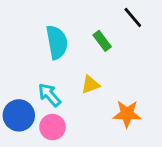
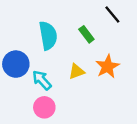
orange star: (127, 114) -> (107, 67), moved, turned -30
blue circle: (19, 115) -> (16, 64), moved

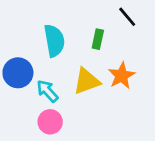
green rectangle: (86, 34) -> (98, 39), turned 49
yellow triangle: (77, 71) -> (87, 81), size x1.5

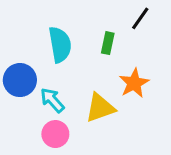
black line: (127, 17) -> (140, 18), turned 75
yellow triangle: (87, 81) -> (100, 108), moved

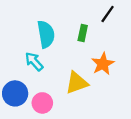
blue circle: (20, 80) -> (15, 93), moved
cyan arrow: (52, 100) -> (34, 61), moved

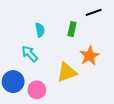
black line: (108, 14) -> (94, 12), turned 35
cyan semicircle: (46, 34) -> (40, 30), size x0.6

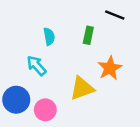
black line: (94, 12) -> (115, 15), turned 42

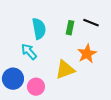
black line: (115, 15) -> (91, 23), moved
cyan semicircle: (49, 37) -> (39, 29), size x1.5

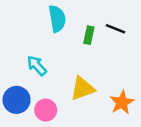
cyan semicircle: (39, 29) -> (57, 19), moved
orange star: (87, 54) -> (122, 102), moved

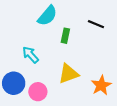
cyan semicircle: (57, 19) -> (47, 16), turned 50
green rectangle: (89, 35) -> (65, 36), moved

